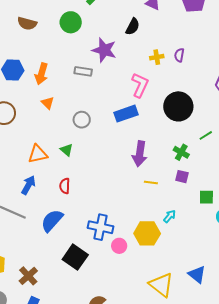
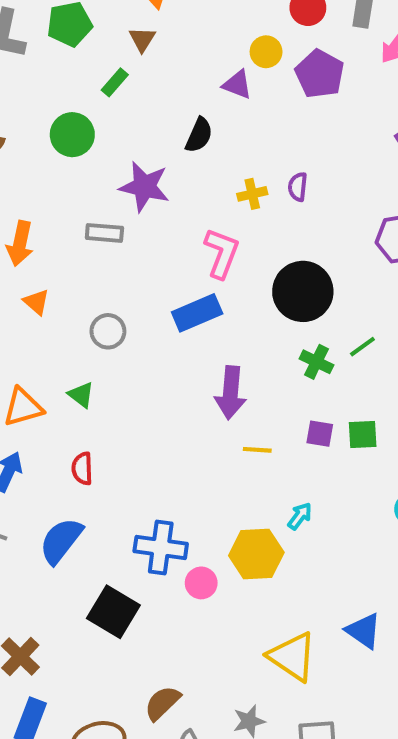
green cross: (181, 152) -> (316, 362), moved
green square: (206, 197) -> (363, 435), moved

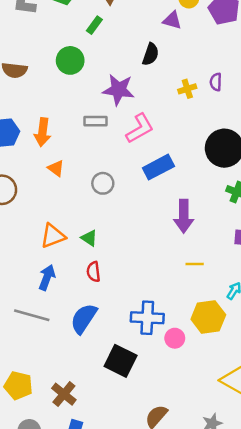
pink L-shape: (222, 253) -> (140, 128), moved, turned 44
green triangle: (81, 395) -> (89, 238), moved
yellow line: (257, 450) -> (195, 264), moved

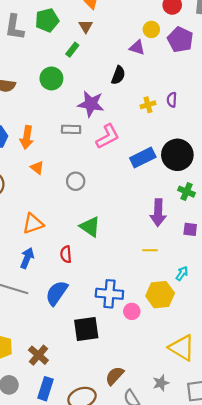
blue rectangle: (158, 167) -> (143, 157), moved
purple arrow: (184, 216) -> (158, 213), moved
green triangle: (89, 238) -> (90, 227), moved, size x1.5
black square: (121, 361) -> (86, 329), turned -36

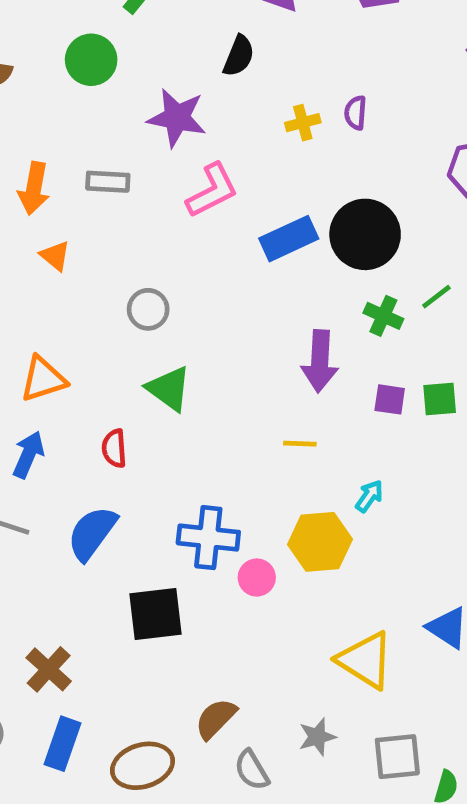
gray rectangle: (71, 129) -> (108, 182), moved
gray circle: (76, 181) -> (148, 309), moved

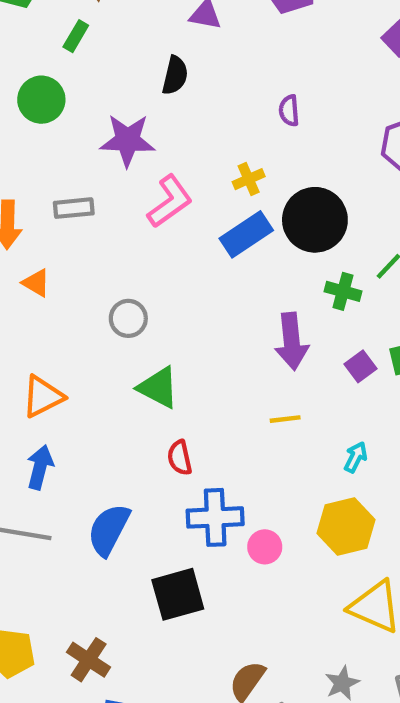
yellow cross: (303, 123) -> (249, 179), moved
purple square: (390, 399) -> (360, 366), turned -36
red semicircle: (114, 448) -> (180, 458), moved
yellow hexagon: (320, 542) -> (346, 526), moved

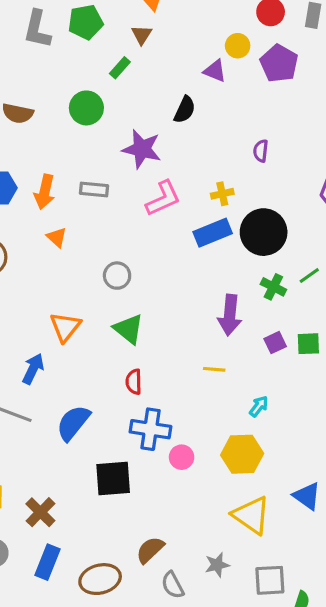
orange triangle: (43, 397) -> (65, 327), moved, turned -36

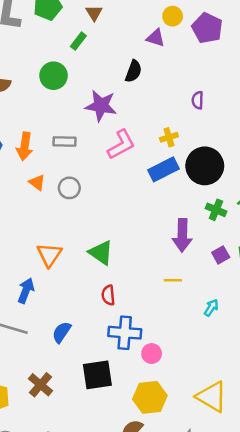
gray circle: (117, 276) -> (69, 188), moved
blue semicircle: (73, 423) -> (62, 332), size x0.7
yellow hexagon: (242, 454) -> (150, 397), moved
brown cross: (40, 512) -> (41, 385), moved

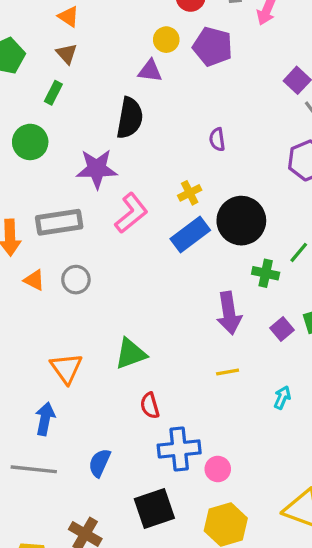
black semicircle: (133, 71) -> (130, 118), size x1.4
gray rectangle: (65, 141) -> (59, 222), size x1.5
green triangle: (101, 253) -> (131, 354), turned -44

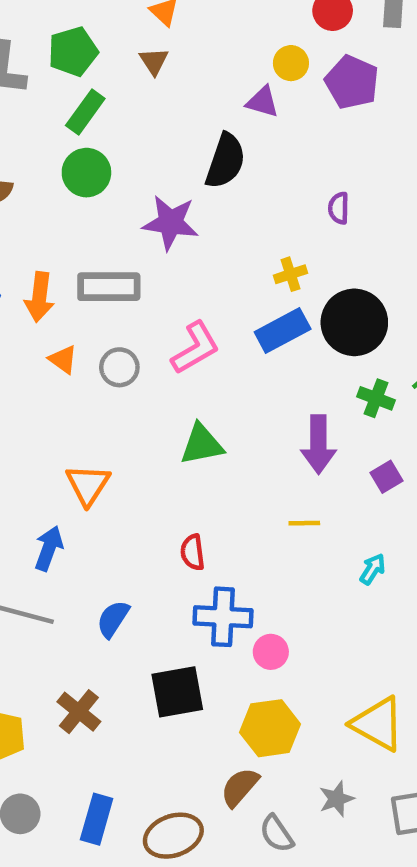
green rectangle: (53, 93) -> (85, 112), moved, size x1.4
pink L-shape: (131, 213) -> (195, 348), moved
green triangle: (131, 354) -> (202, 444), moved

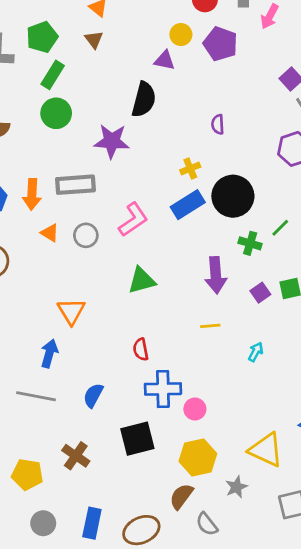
gray star: (337, 799) -> (236, 487), moved

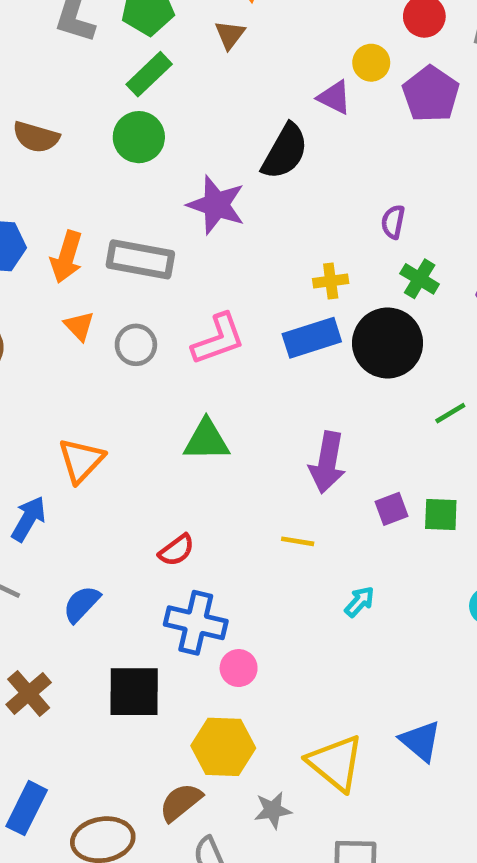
green cross: (250, 243) -> (420, 279), moved
red semicircle: (141, 349) -> (177, 550), turned -130

